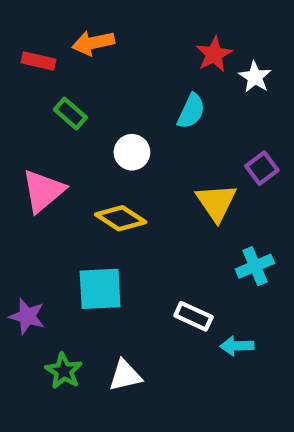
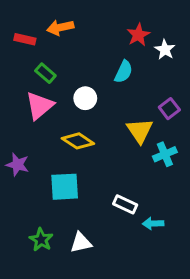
pink triangle: (43, 191) -> (40, 106), moved
cyan cross: (255, 266) -> (165, 154), moved
purple star: (27, 316) -> (17, 165), moved

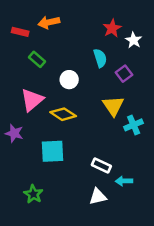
cyan semicircle: (124, 72) -> (100, 58), turned -42
pink triangle: (40, 106) -> (32, 100), moved
purple square: (169, 109) -> (124, 74), moved
white triangle: (81, 243) -> (98, 197), moved

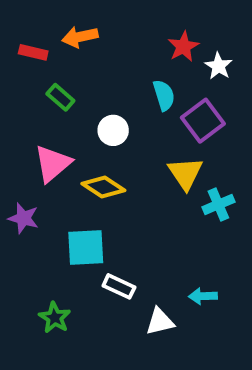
purple square: (124, 74) -> (203, 121), size x1.5
white rectangle: (101, 165) -> (119, 286), moved

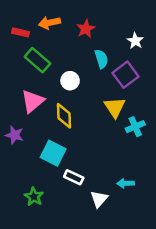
red star: (183, 47) -> (86, 29), moved
green rectangle: (60, 97) -> (37, 60), size x1.5
yellow diamond: (103, 187) -> (64, 116), turned 55
cyan square: (86, 247) -> (53, 153), turned 30
white triangle: (160, 322) -> (99, 199), turned -36

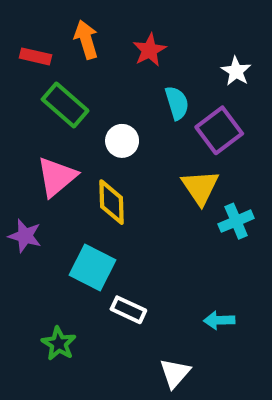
orange arrow: (50, 23) -> (86, 40), turned 85
white triangle: (99, 199) -> (175, 373), moved

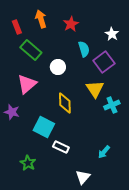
red rectangle: (36, 56) -> (17, 27), turned 56
yellow diamond: (112, 202) -> (65, 103), moved
cyan arrow: (219, 320) -> (104, 152), turned -48

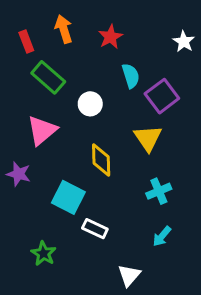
white star: (112, 34) -> (184, 42), moved
cyan cross: (112, 105) -> (159, 191), moved

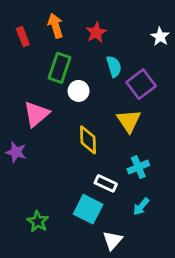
green rectangle: (48, 77) -> (59, 68), moved, turned 68
cyan square: (68, 197) -> (88, 209), moved
white rectangle: (95, 229) -> (106, 183), moved

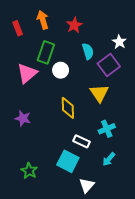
white star: (160, 37) -> (119, 42), moved
pink triangle: (36, 114) -> (27, 73), moved
purple star: (16, 152) -> (23, 118), moved

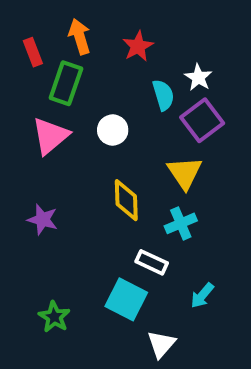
white star: (119, 42) -> (198, 77), moved
green rectangle: (46, 52) -> (66, 83), moved
cyan cross: (107, 129) -> (181, 223), moved

